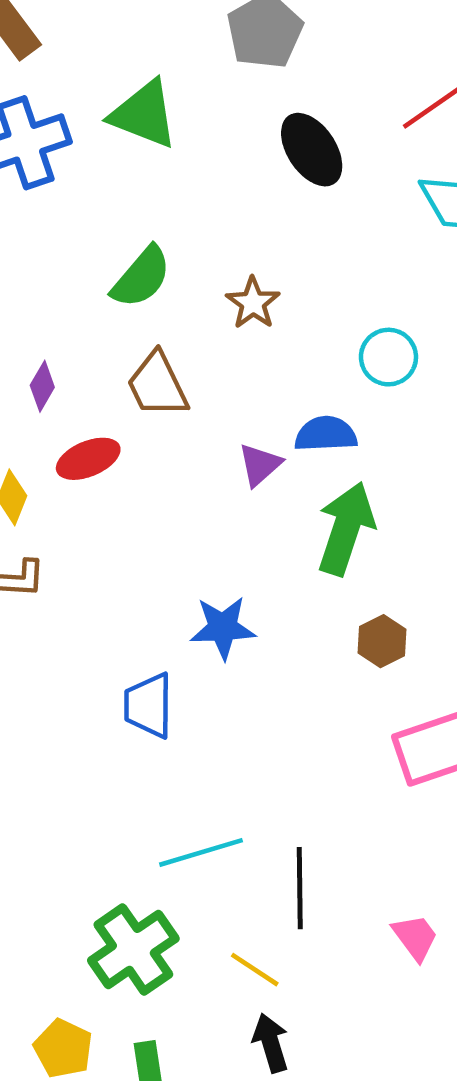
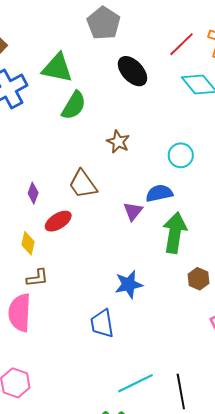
green semicircle: (141, 277) -> (74, 105), moved

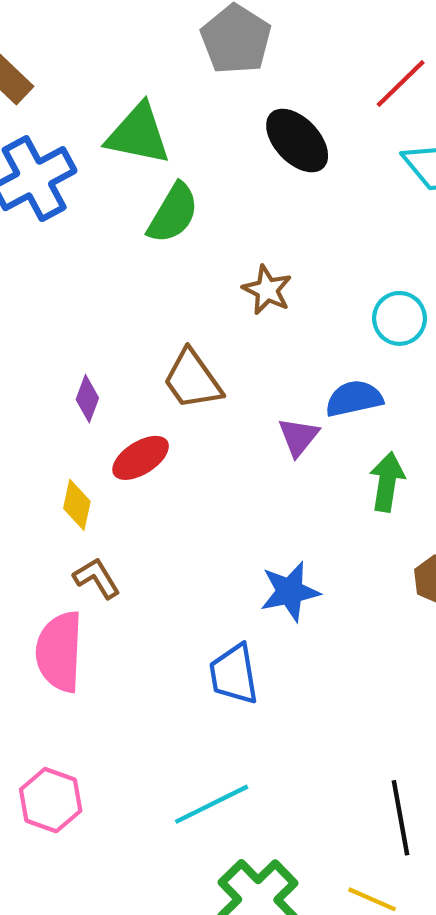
green arrow: (175, 233) -> (387, 482), size x0.7
brown L-shape: (37, 278) -> (97, 578), turned -115
cyan line: (135, 383) -> (212, 804), moved

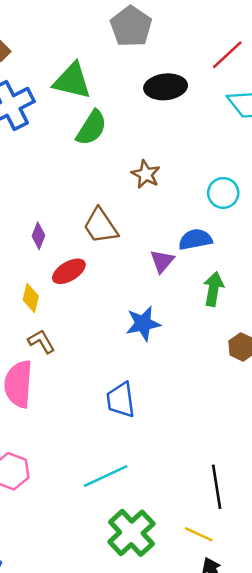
black ellipse: (297, 141) -> (166, 87), turned -54
blue star: (290, 592) -> (143, 324), moved

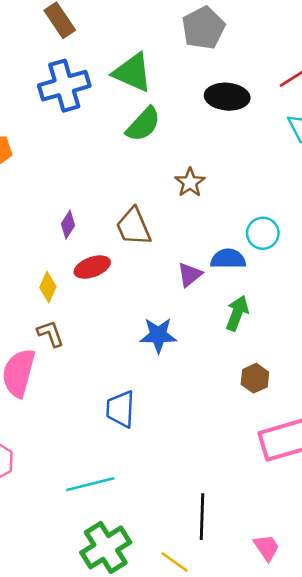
cyan circle: (223, 193) -> (263, 233), moved

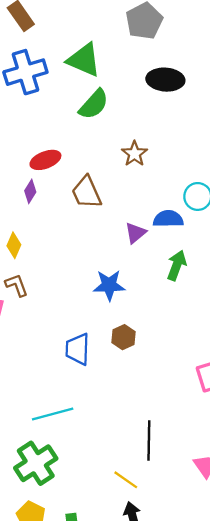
red ellipse: (92, 267) -> (45, 160), moved
brown hexagon: (255, 378) -> (123, 337), moved
green cross: (106, 547) -> (36, 463), moved

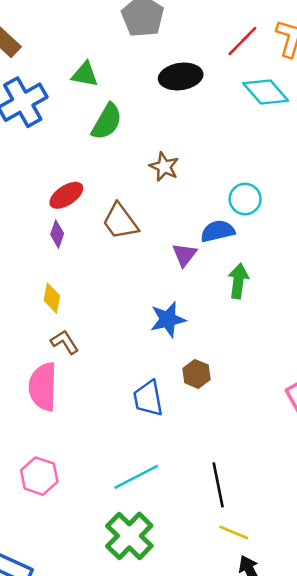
green triangle: (84, 60) -> (85, 74), size x0.7
black line: (149, 441) -> (218, 485), moved

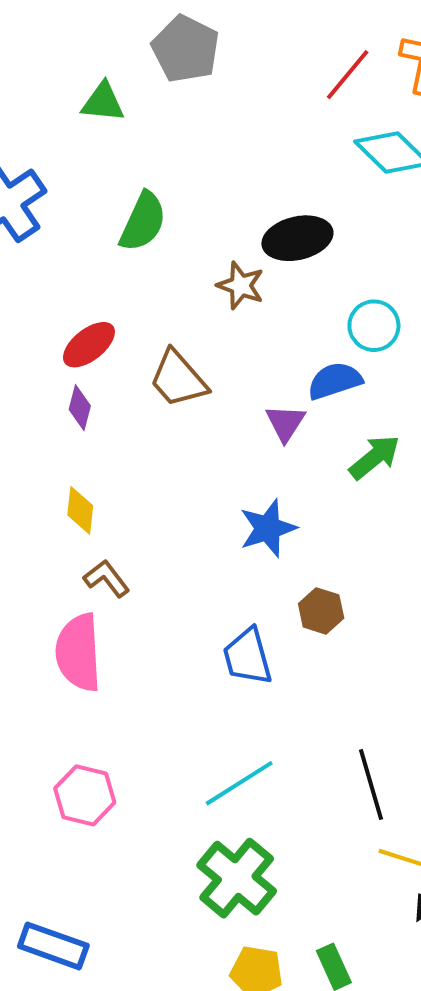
green triangle: (85, 74) -> (103, 102), moved
black ellipse: (181, 76) -> (297, 238), moved
green arrow: (238, 281) -> (375, 457), turned 48

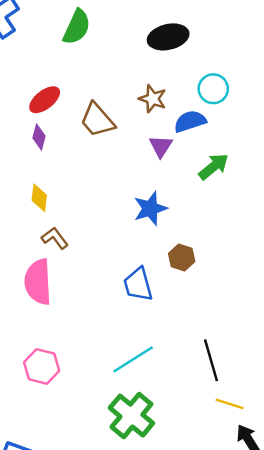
brown star: (241, 286) -> (153, 99), moved

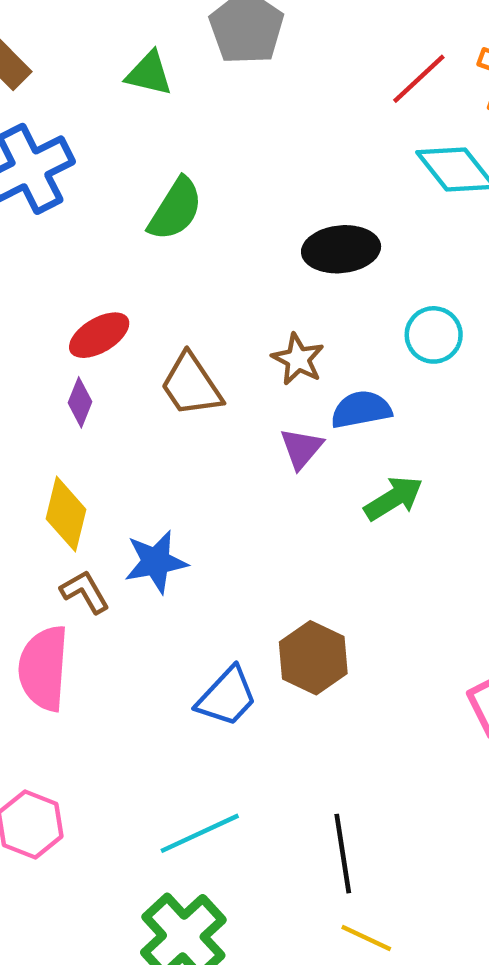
cyan circle: (213, 89) -> (434, 335), moved
yellow diamond: (39, 198) -> (66, 514), size x1.4
blue star: (150, 209) -> (156, 562), moved
brown hexagon: (182, 258) -> (313, 658), size x1.4
blue trapezoid: (138, 284) -> (227, 697), turned -129

